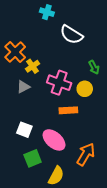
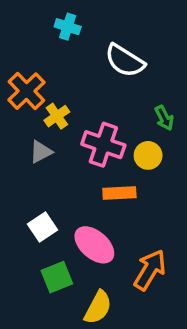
cyan cross: (47, 12) -> (68, 27), moved
white square: (24, 130) -> (43, 227), turned 35

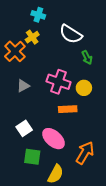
yellow cross: (57, 116) -> (32, 37), moved
green arrow: (164, 118) -> (87, 57), moved
green square: (57, 277) -> (32, 157), turned 30

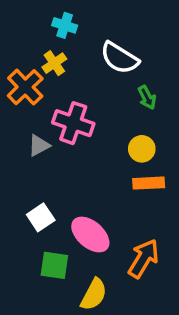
pink cross: (59, 82) -> (73, 123), moved
orange rectangle: (68, 109) -> (149, 183), moved

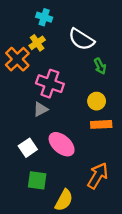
gray triangle: (39, 145) -> (41, 109), moved
pink ellipse: (90, 235) -> (62, 144), moved

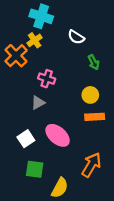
cyan cross: (44, 17) -> (41, 16), size x1.5
white semicircle: (81, 39) -> (76, 37), size x0.7
pink cross: (50, 84) -> (47, 79), size x0.7

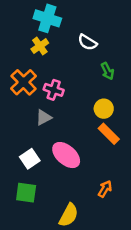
orange cross: (16, 56) -> (24, 82), moved
orange rectangle: (95, 117) -> (109, 134), turned 48
orange arrow: (91, 165) -> (105, 189), size x0.6
green square: (35, 169) -> (26, 193), moved

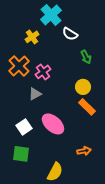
cyan cross: (47, 18) -> (51, 15), moved, turned 30
pink cross: (54, 90) -> (43, 72), turned 35
orange arrow: (105, 189) -> (84, 151), turned 48

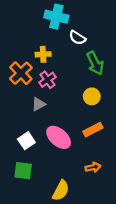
cyan cross: (51, 15) -> (56, 17), turned -35
yellow cross: (32, 37) -> (43, 54), moved, turned 32
green arrow: (86, 57) -> (95, 63), size x1.5
orange rectangle: (87, 107) -> (93, 130), moved, turned -72

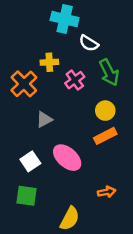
pink cross: (47, 80) -> (75, 80), moved
orange rectangle: (93, 130) -> (105, 136), moved

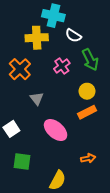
yellow cross: (49, 62) -> (37, 38), moved, size x1.5
gray triangle: (44, 119) -> (37, 99), turned -40
white square: (30, 161) -> (11, 129), moved

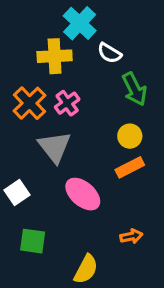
cyan cross: (53, 16) -> (80, 23), turned 30
pink cross: (62, 66) -> (67, 103), moved
gray triangle: (37, 99) -> (55, 147), size x1.6

